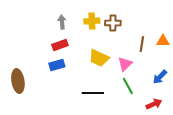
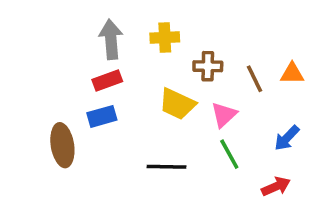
gray arrow: (62, 22) -> (111, 39), size x1.5
brown cross: (113, 23) -> (208, 66), moved
brown line: (142, 44) -> (254, 79), turned -35
brown ellipse: (18, 81) -> (62, 145), moved

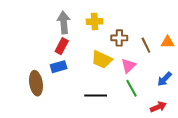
red rectangle: (107, 81) -> (62, 46), turned -42

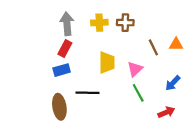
brown cross: (119, 38) -> (125, 23), moved
yellow trapezoid: (102, 60) -> (107, 63), turned -115
brown ellipse: (36, 83) -> (59, 107), moved
black line: (96, 95) -> (87, 93), moved

